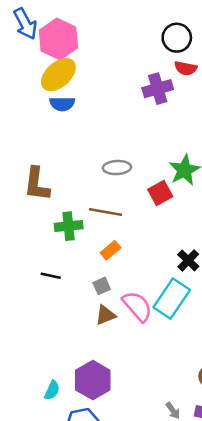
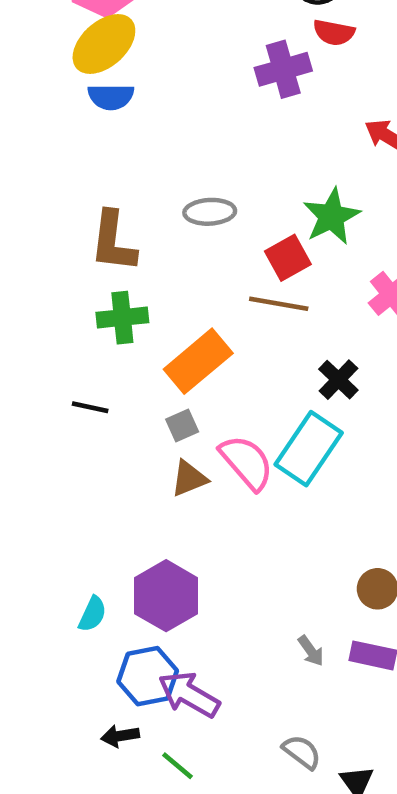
brown L-shape: (37, 184) -> (113, 242), moved
brown line: (105, 212) -> (279, 304), moved
orange rectangle: (111, 250) -> (198, 361), size x1.8

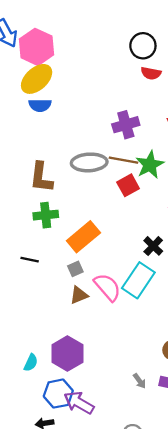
purple cross: (283, 69) -> (126, 125), moved
gray ellipse: (210, 212) -> (89, 162), size x1.4
brown line: (279, 304) -> (123, 160), moved

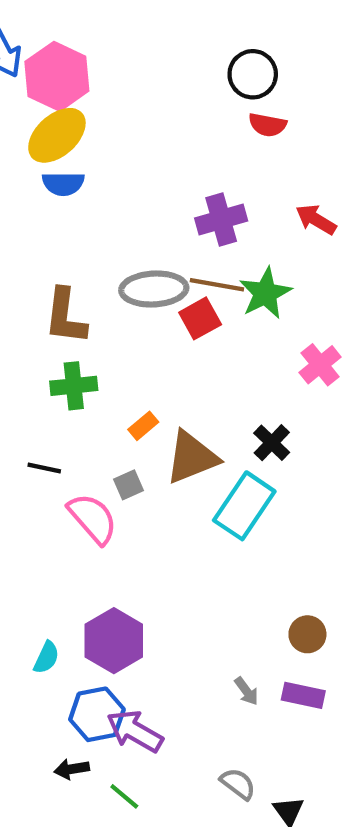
red square: (128, 185) -> (200, 318), moved
orange rectangle: (83, 237) -> (143, 426), size x0.5
pink semicircle: (107, 287) -> (93, 518), moved
brown triangle: (79, 295) -> (192, 457), moved, size x1.6

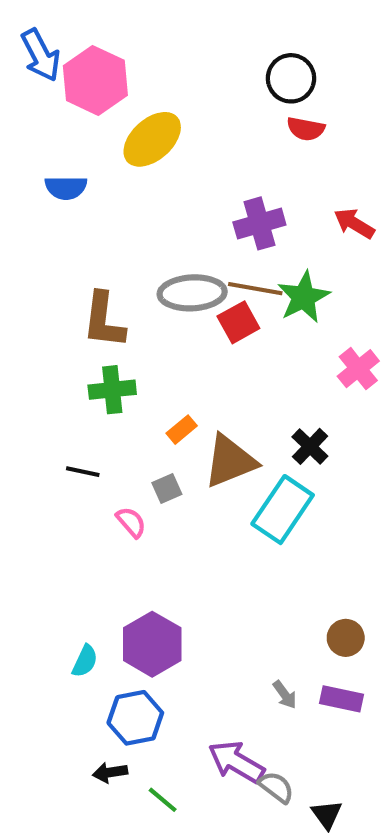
yellow ellipse: (57, 135) -> (152, 139), moved
blue semicircle: (63, 184) -> (66, 188), moved
pink semicircle: (93, 518) -> (131, 522), size x0.6
purple arrow: (135, 731) -> (236, 762), moved

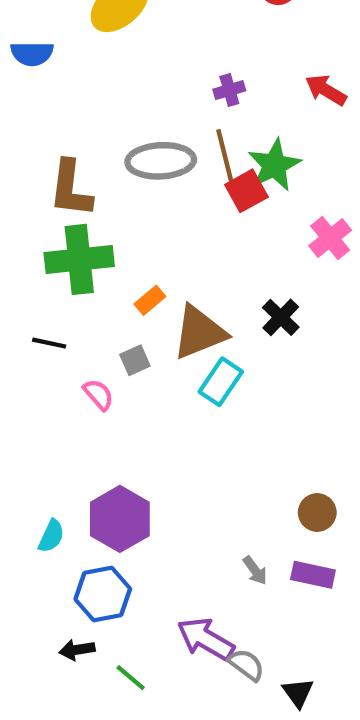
purple cross: (259, 223) -> (229, 90), size x0.6
brown line: (255, 289) -> (225, 157), turned 66
red square: (238, 322) -> (246, 191), moved
green cross: (112, 390) -> (79, 259), size x1.4
cyan rectangle: (283, 510) -> (221, 382), moved, size x0.7

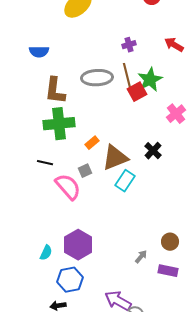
blue semicircle: (32, 54) -> (39, 52), moved
pink semicircle: (98, 395) -> (68, 187), size x1.8
gray arrow: (255, 570) -> (141, 257), moved, turned -104

